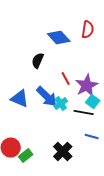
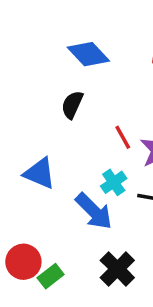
blue diamond: (59, 38) -> (88, 54), moved
blue arrow: (47, 96) -> (94, 211), moved

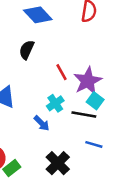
blue arrow: (94, 211) -> (42, 123), size x0.6

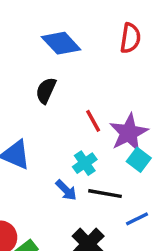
black line: (84, 115) -> (105, 194), moved
blue line: (94, 144) -> (137, 219), turned -42

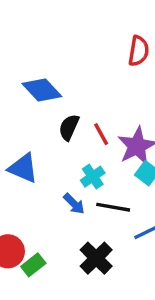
blue diamond: (61, 43) -> (42, 90), moved
black semicircle: (46, 91) -> (69, 127), moved

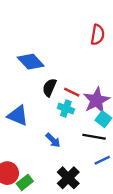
red line: (101, 134) -> (72, 92), turned -35
cyan cross: (93, 177) -> (66, 109), moved, turned -35
black line: (113, 207) -> (94, 137), moved

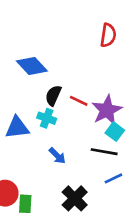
cyan cross: (66, 109) -> (47, 118), moved
blue triangle: (18, 116) -> (17, 128), turned -30
green rectangle: (25, 182) -> (25, 204), turned -49

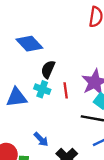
red line: (79, 101) -> (66, 90), moved, turned 56
blue arrow: (57, 156) -> (41, 139), moved

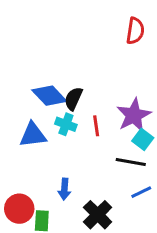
blue diamond: (29, 44) -> (49, 96), moved
blue arrow: (41, 139) -> (64, 189), turned 49

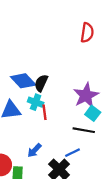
red line: (96, 126) -> (45, 112), moved
blue arrow: (64, 189) -> (34, 150), turned 40
blue line: (141, 192) -> (73, 153), moved

